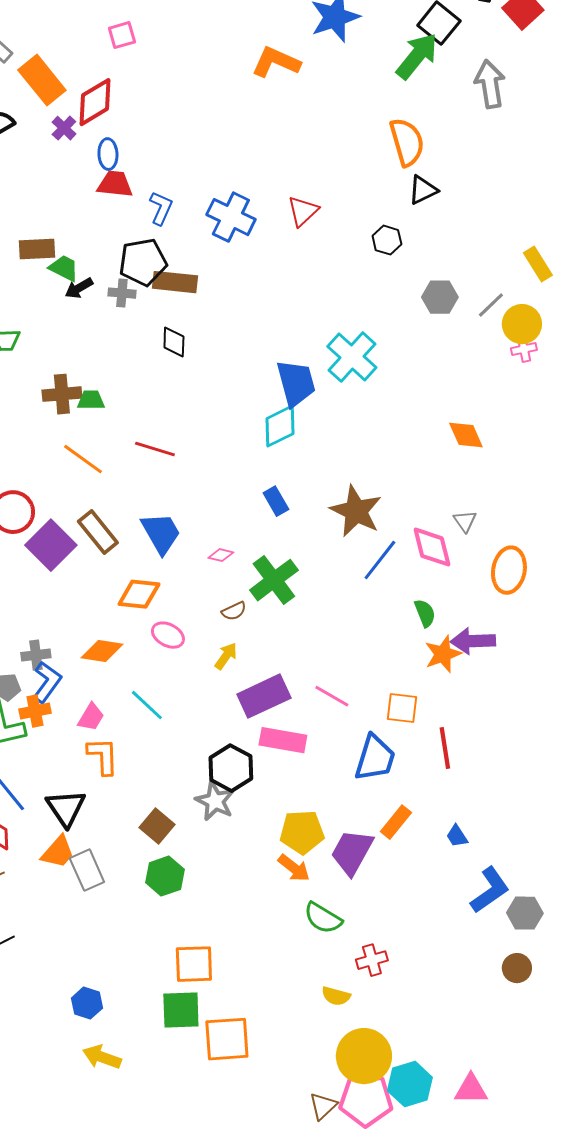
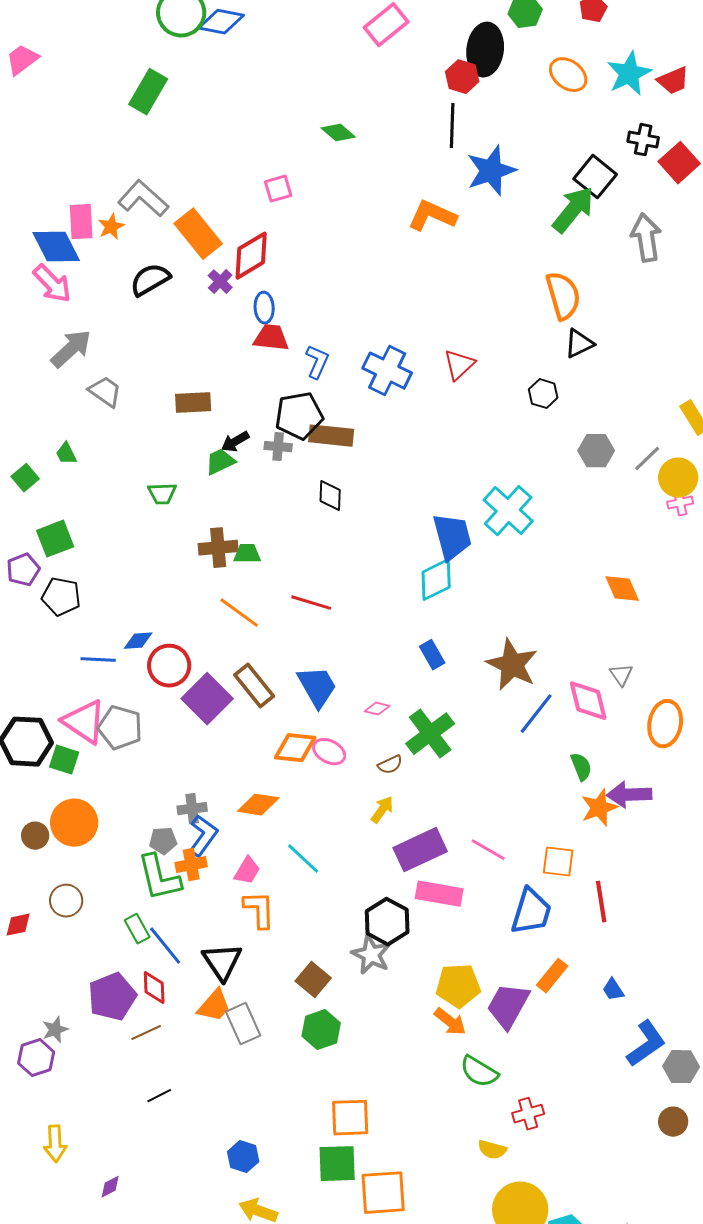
green trapezoid: (64, 268) -> (220, 462), moved, turned -52
pink ellipse: (168, 635) -> (329, 752), moved

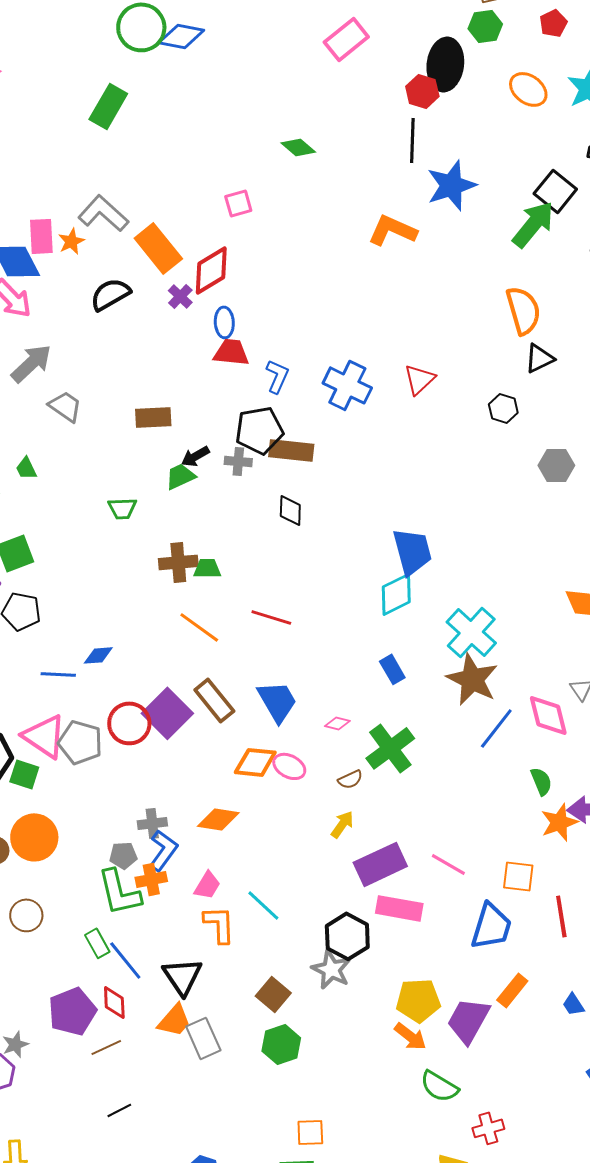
cyan cross: (508, 511) -> (471, 632), moved
red circle: (169, 666) -> (129, 723), moved
cyan line: (303, 859) -> (263, 905), moved
orange square: (350, 1118) -> (310, 1132), size x0.7

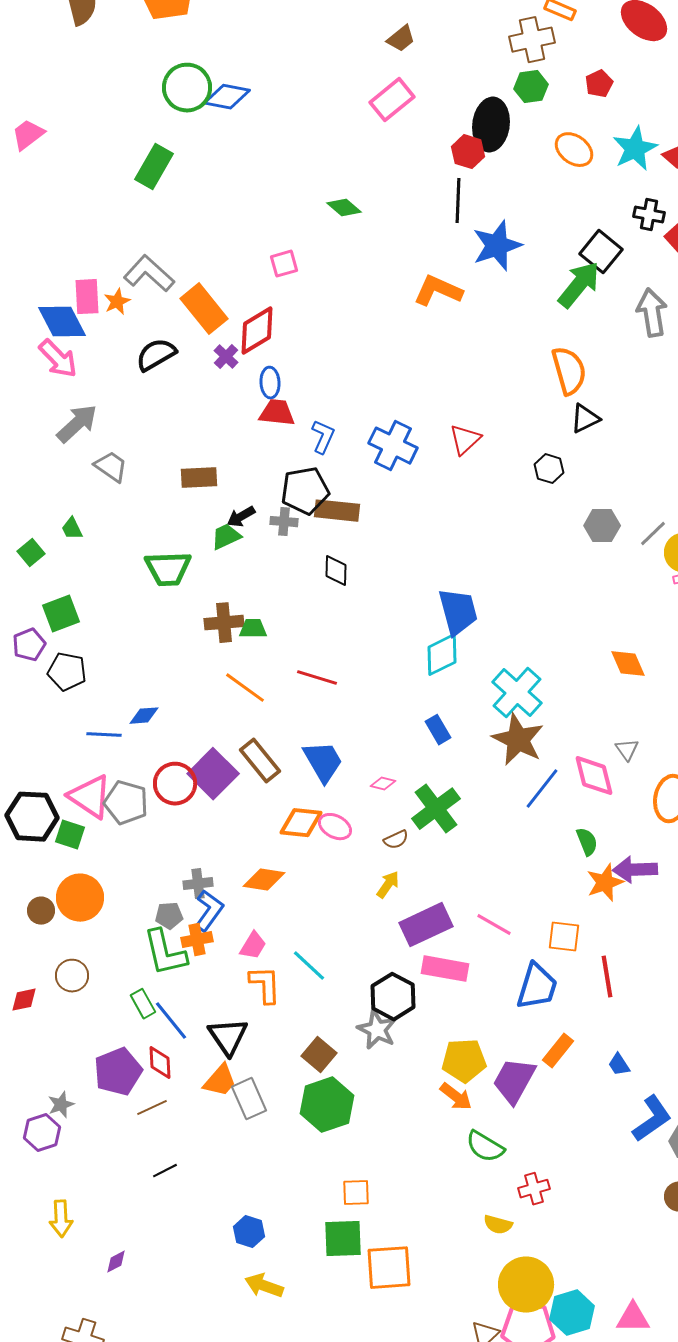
green trapezoid: (122, 508) -> (168, 569), size x1.6
green hexagon: (281, 1044) -> (327, 1105), size x1.4

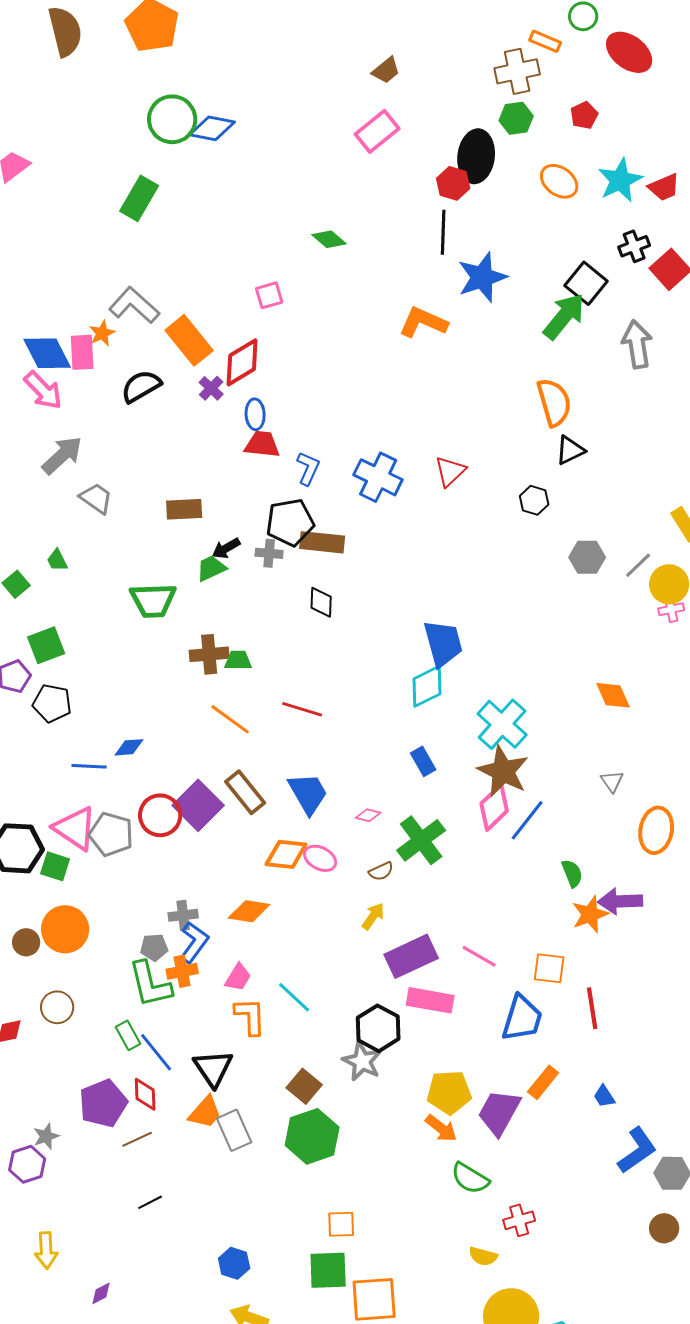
black cross: (649, 215) -> (634, 246), turned -32
pink rectangle: (87, 297) -> (82, 352), moved
pink diamond: (594, 776) -> (494, 807), moved, turned 60

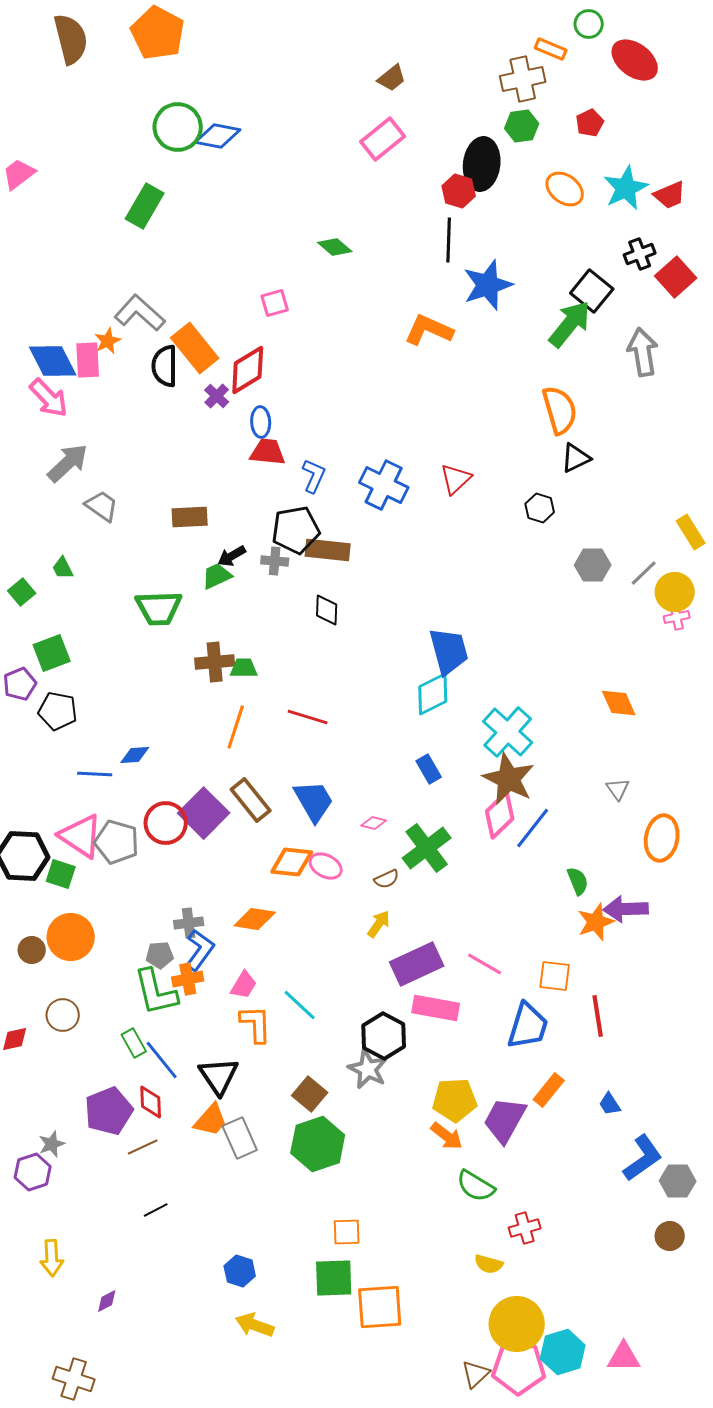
black semicircle: (141, 386) -> (165, 366), moved, turned -60
orange line: (230, 719) -> (236, 727), turned 72

